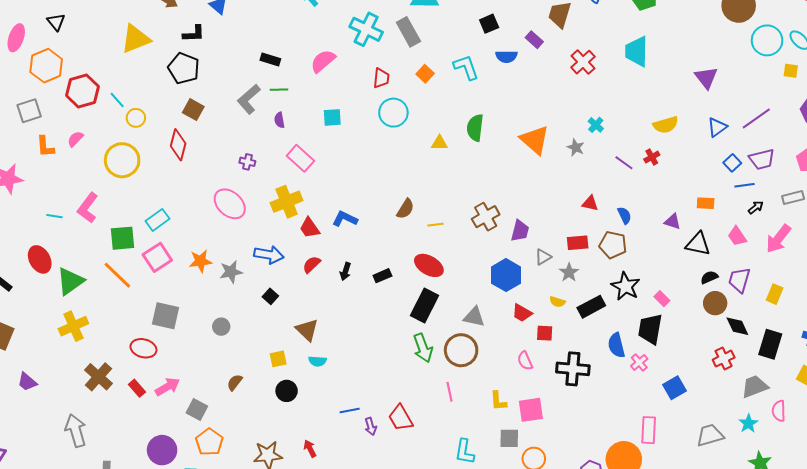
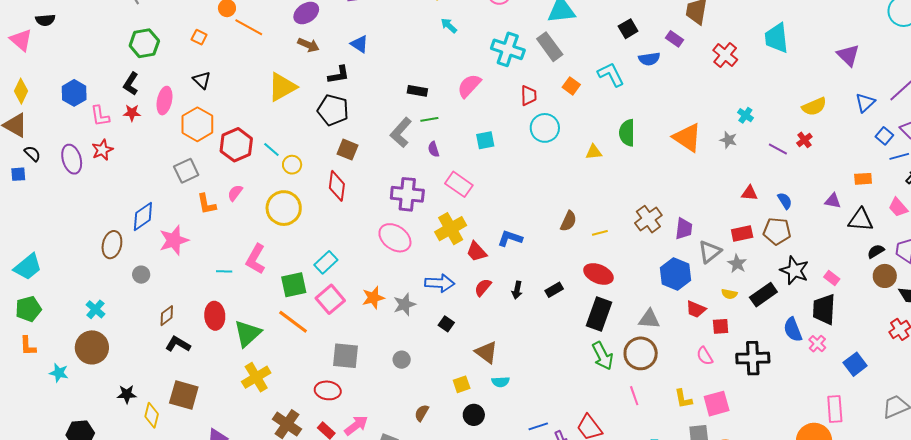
purple cross: (247, 162) -> (407, 194), size x2.0
gray triangle: (543, 257) -> (710, 252), size x1.4
red ellipse: (40, 259) -> (215, 316), turned 32

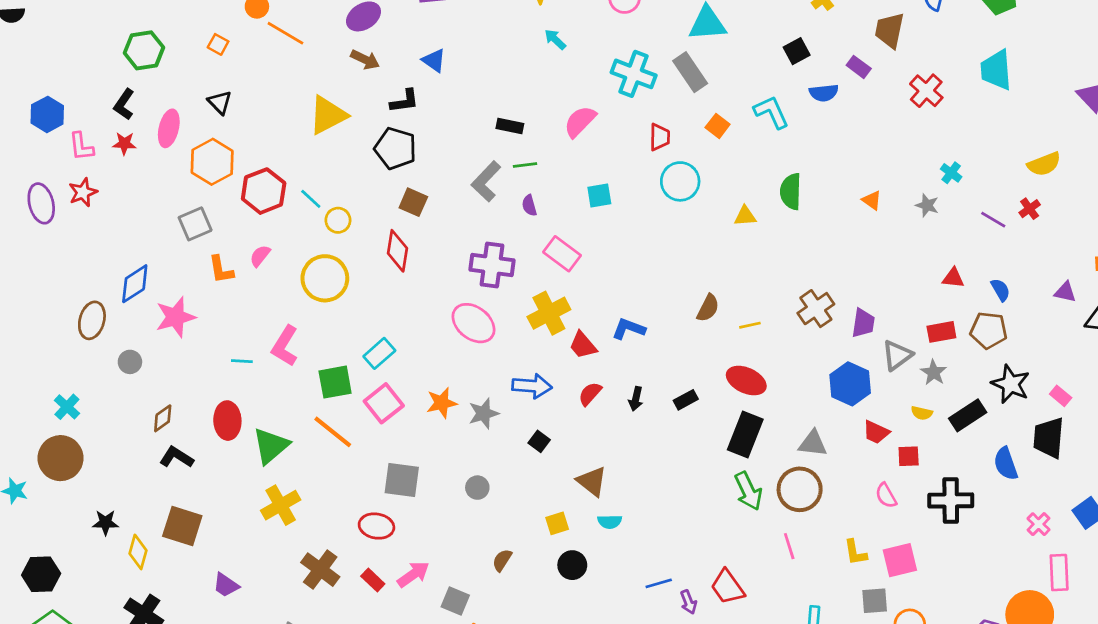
orange triangle: (687, 137) -> (872, 200), size x0.5
pink cross: (817, 344) -> (1039, 524), moved

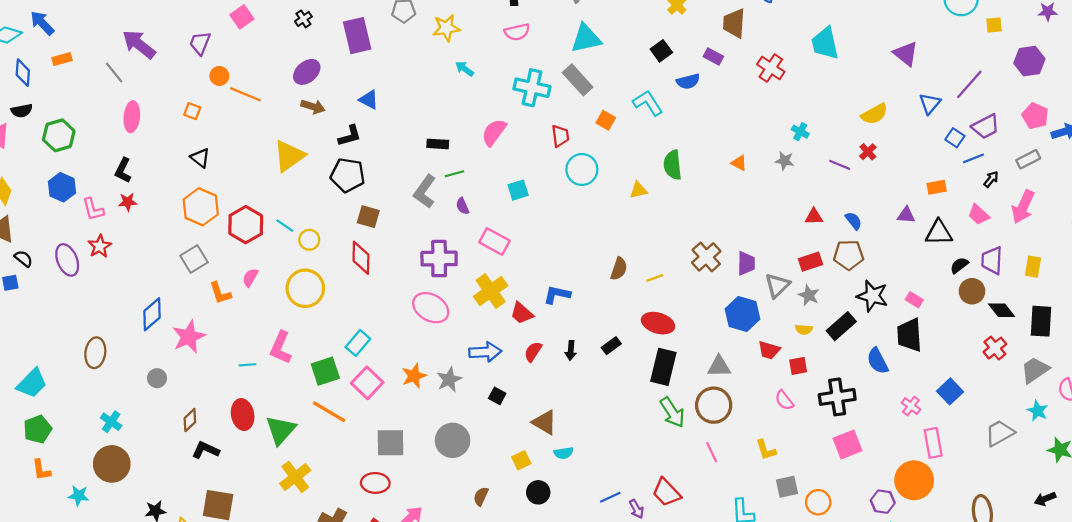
green hexagon: (144, 50) -> (59, 135), moved
pink ellipse: (169, 128) -> (132, 117), moved
brown ellipse: (92, 320) -> (95, 353), moved
gray circle: (477, 488) -> (453, 440), size x1.8
pink square: (900, 560) -> (848, 444), moved

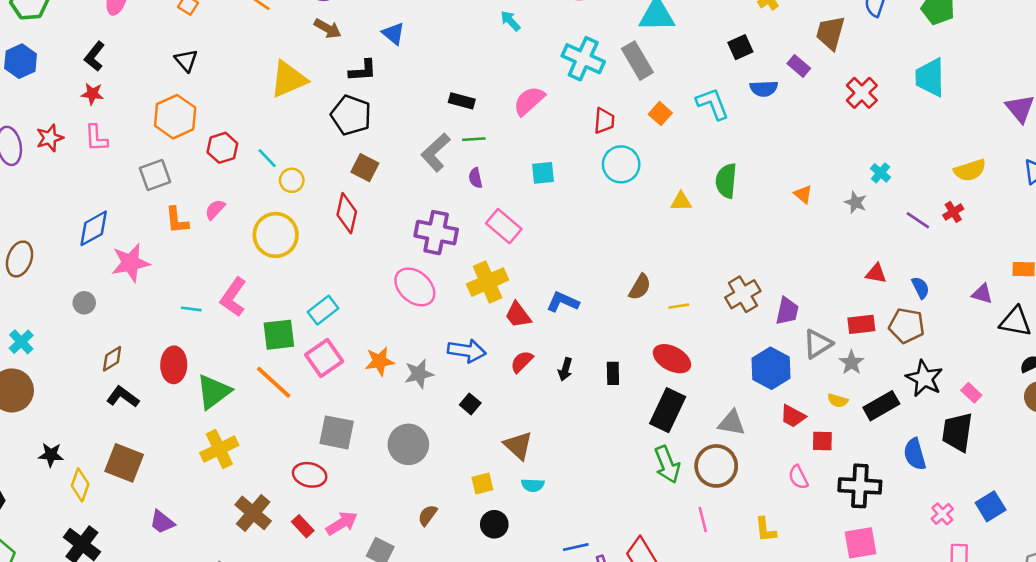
pink L-shape: (93, 209) -> (96, 138), moved
red hexagon: (246, 225) -> (222, 148), size x0.7
black rectangle: (611, 346) -> (613, 373), turned -66

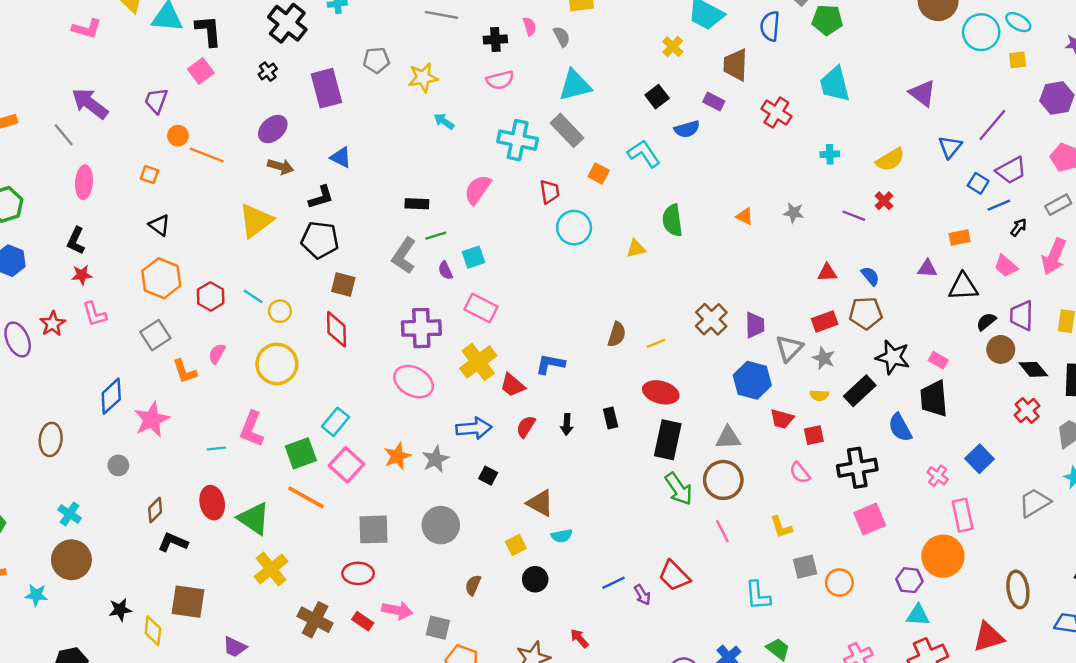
cyan square: (543, 173) -> (473, 257), moved
cyan cross: (881, 173) -> (830, 154), moved, turned -30
green triangle: (214, 392) -> (254, 519), turned -36
pink arrow: (342, 523) -> (397, 610), turned 56

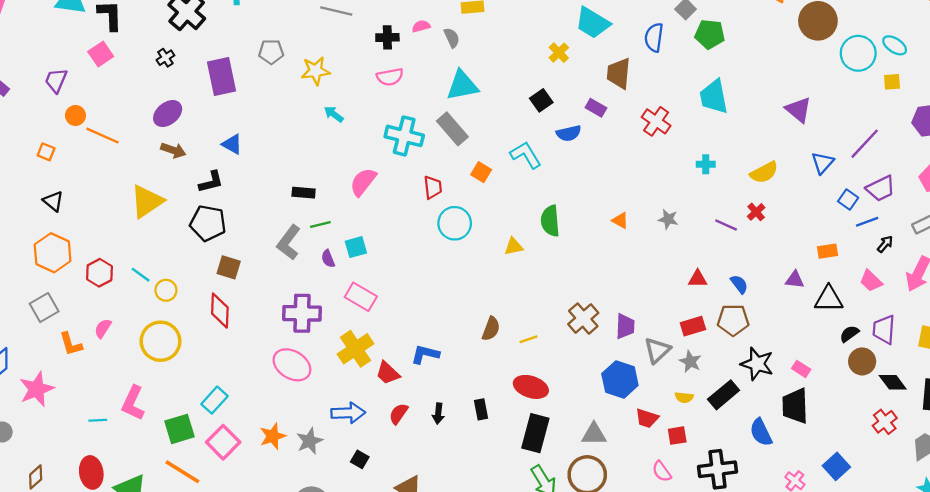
pink semicircle: (530, 26) -> (421, 26), turned -90

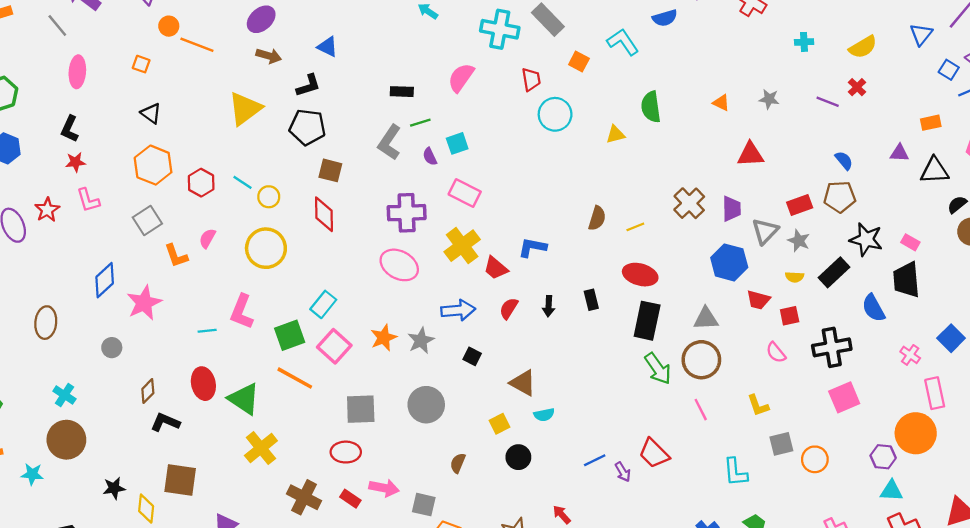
red triangle: (698, 279) -> (750, 154), moved, size x1.4

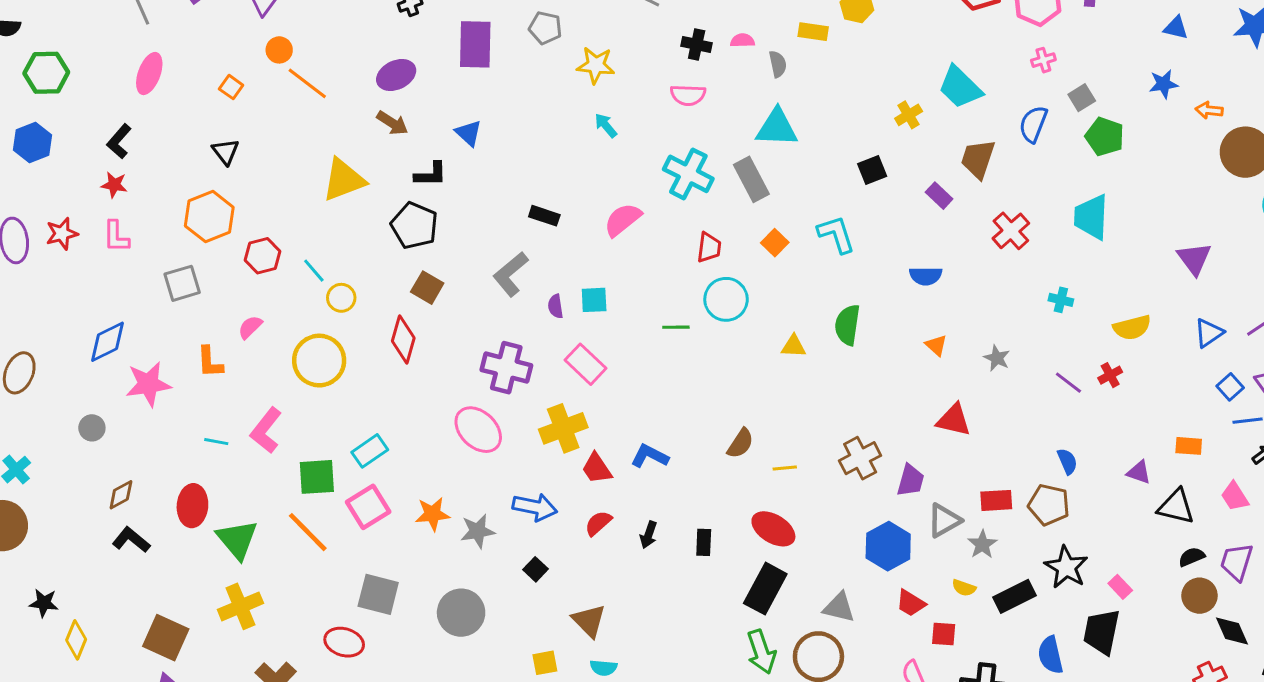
blue semicircle: (665, 18) -> (926, 276), moved
green line: (420, 123) -> (676, 327), moved
orange L-shape: (176, 256) -> (210, 362), moved
brown square: (180, 480) -> (166, 638), moved

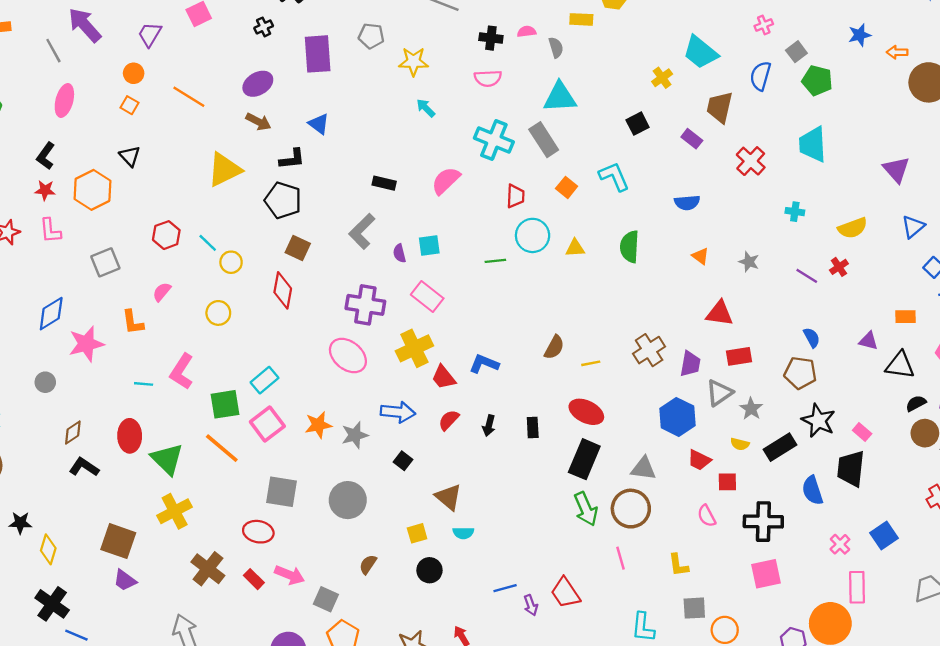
orange circle: (279, 50) -> (134, 73), moved
orange hexagon: (209, 217) -> (92, 190), moved
yellow triangle: (794, 346) -> (575, 248), moved
yellow circle: (319, 361) -> (218, 313), size x0.6
red rectangle: (996, 500) -> (739, 356), moved

